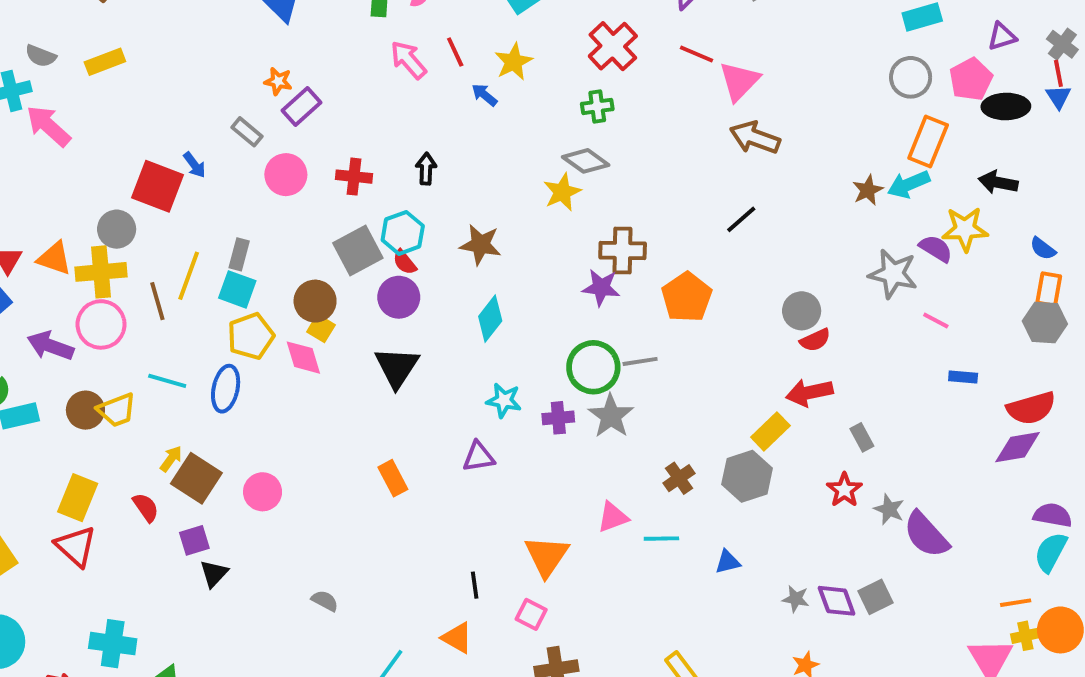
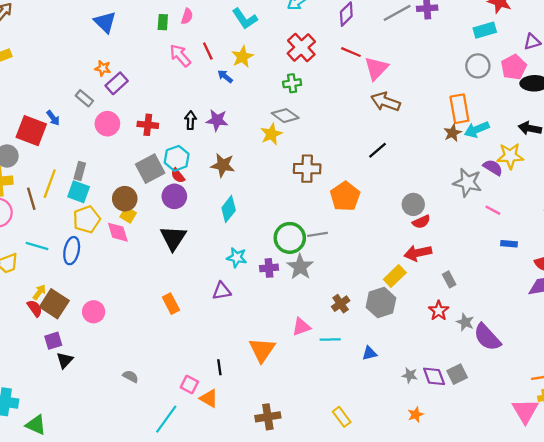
orange rectangle: (928, 142) -> (459, 109), moved, turned -32
purple star: (601, 287) -> (217, 120), moved
red semicircle: (146, 507) -> (35, 308), moved
pink square: (531, 614) -> (189, 384), moved

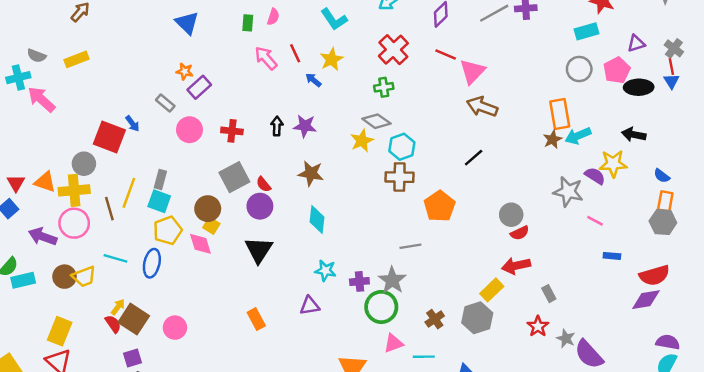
cyan hexagon: (177, 158) -> (402, 147), moved
cyan diamond: (229, 209) -> (317, 220), turned -32
green circle: (290, 238) -> (381, 307), moved

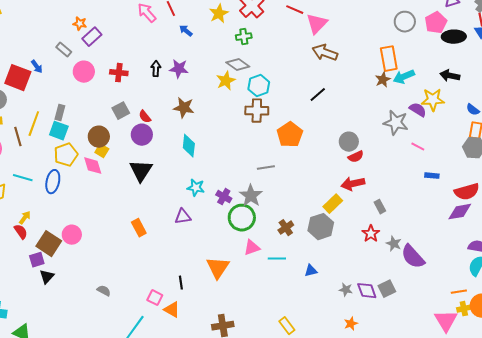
yellow star: (332, 59) -> (219, 14), moved
gray square: (234, 177) -> (121, 111), size x0.7
purple cross: (359, 281) -> (224, 197), turned 35
brown square: (134, 319) -> (49, 244), moved

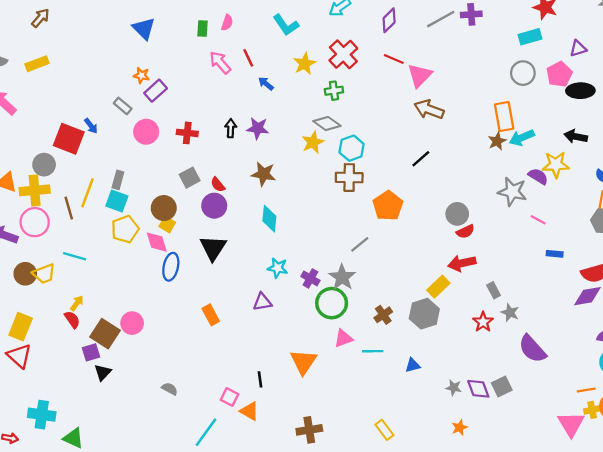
gray line: (266, 168) -> (360, 244), turned -30
blue ellipse: (53, 182) -> (171, 267), moved
gray star: (394, 244) -> (510, 313), moved

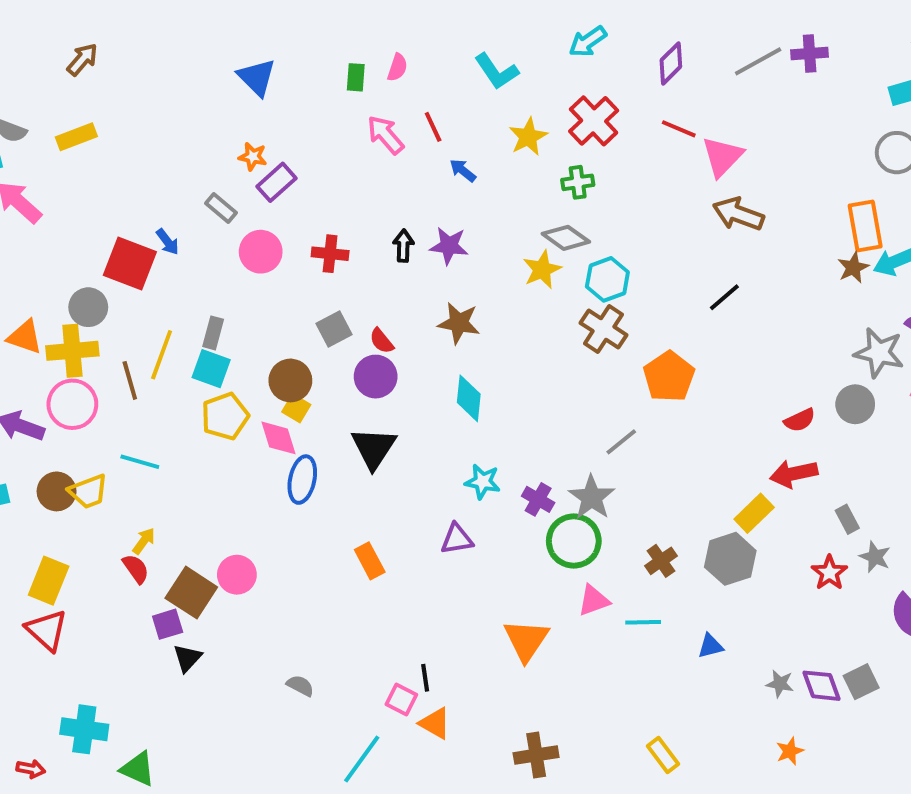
brown cross: (349, 178) -> (603, 329), turned 32
gray circle: (457, 214) -> (855, 404), moved
black line: (260, 379) -> (425, 678), moved

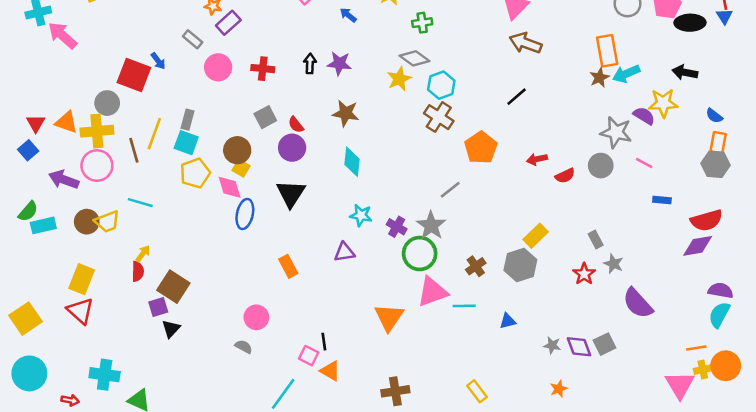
red arrow: (794, 474) -> (537, 159), moved, size x0.7
red semicircle: (136, 569) -> (138, 271), turned 36
pink circle: (237, 575) -> (256, 317), moved
pink triangle: (594, 600) -> (432, 292), size x1.5

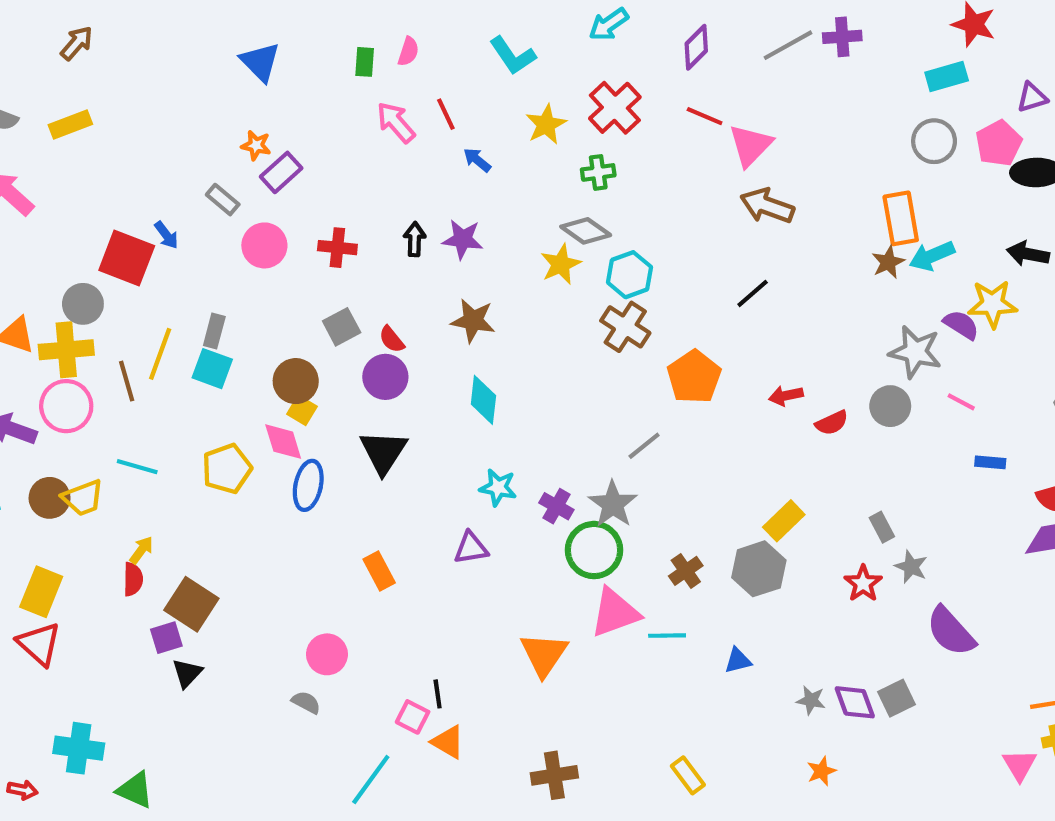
yellow pentagon: (195, 173) -> (227, 469), moved
pink triangle: (680, 385) -> (1020, 765), size x0.7

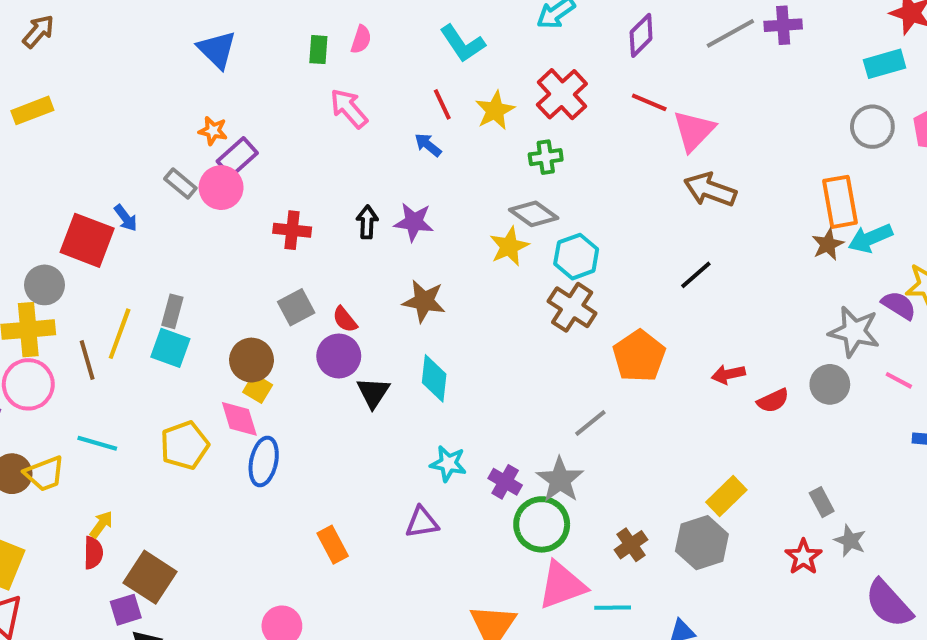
red line: (446, 114) -> (442, 104), moved
pink circle: (264, 245) -> (221, 188), moved
black triangle: (383, 452) -> (373, 393), moved, size x0.7

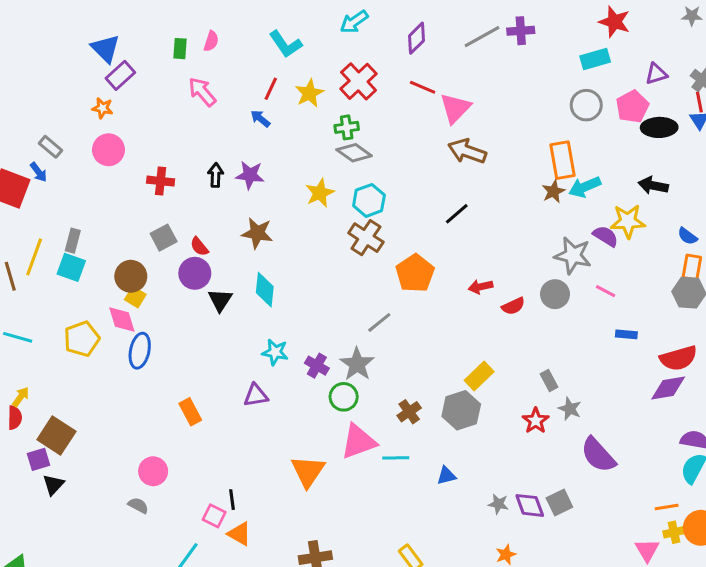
red line: (442, 104) -> (271, 89), turned 50
purple rectangle: (237, 157) -> (120, 75), moved
gray rectangle: (180, 183) -> (50, 147), moved
gray diamond: (534, 214) -> (354, 153), moved
green circle: (542, 524) -> (344, 397), size x0.7

